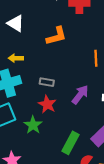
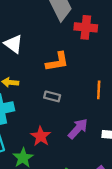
gray rectangle: (47, 82) -> (52, 96), moved

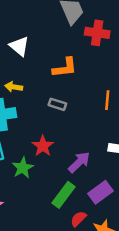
purple arrow: (78, 129) -> (79, 162), moved

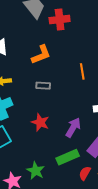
green star: (23, 168) -> (36, 171), moved
green rectangle: (63, 195) -> (68, 157), turned 45

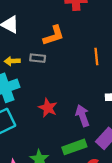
gray rectangle: (43, 86) -> (38, 58), moved
purple arrow: (73, 128) -> (82, 116), turned -54

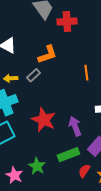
gray rectangle: (38, 58) -> (33, 75), turned -48
red star: (48, 108) -> (44, 120), size x1.4

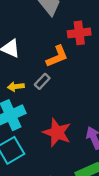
red cross: (67, 21) -> (79, 33), moved

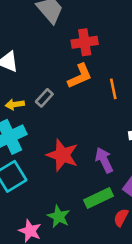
orange L-shape: (57, 56) -> (80, 76), moved

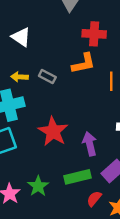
gray rectangle: (44, 98) -> (47, 77), turned 63

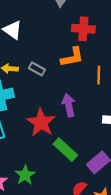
purple arrow: (90, 144) -> (69, 105), moved
green rectangle: (78, 177) -> (65, 150), moved, turned 55

